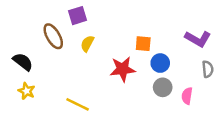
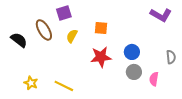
purple L-shape: (198, 39) -> (161, 15), moved
orange square: (143, 44) -> (101, 28), moved
black semicircle: (23, 62) -> (19, 40), moved
yellow star: (27, 91) -> (31, 83), moved

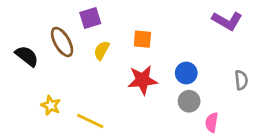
pink semicircle: (154, 79) -> (212, 122), moved
yellow star: (31, 83) -> (51, 105), moved

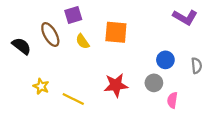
orange square: (142, 39) -> (116, 32), size x1.5
yellow semicircle: (102, 50) -> (83, 41), turned -63
blue circle: (186, 73) -> (165, 60), moved
red star: (142, 80) -> (116, 85), moved

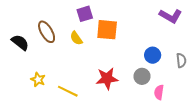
purple square: (73, 15) -> (85, 14), moved

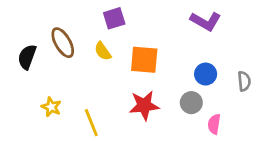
purple L-shape: (171, 16) -> (206, 21), moved
orange square: (107, 30) -> (144, 60), moved
black semicircle: (20, 42) -> (27, 57), turned -108
yellow line: (68, 91) -> (91, 123), turned 42

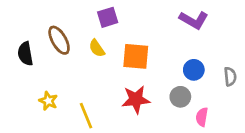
black semicircle: (27, 57) -> (25, 54), turned -30

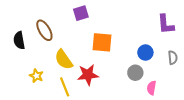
purple L-shape: (194, 20) -> (166, 24), moved, turned 55
yellow semicircle: (97, 48) -> (64, 60), moved, size x1.5
red star: (136, 99) -> (88, 75), moved

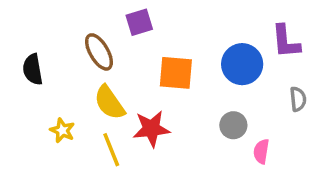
brown ellipse: (44, 30) -> (99, 52), moved
blue circle: (145, 53) -> (242, 64), moved, size x1.5

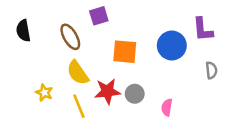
black semicircle: (33, 69) -> (23, 31), moved
gray circle: (233, 125) -> (135, 94), moved
pink semicircle: (261, 151) -> (167, 107), moved

